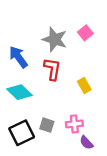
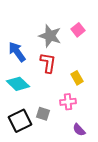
pink cross: (74, 124) -> (68, 102), moved

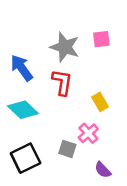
pink square: (78, 30) -> (101, 39), turned 32
pink cross: (68, 102) -> (88, 133), turned -35
gray square: (43, 114) -> (67, 149), moved

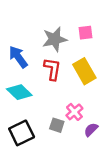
gray star: (65, 47) -> (55, 39), turned -30
yellow rectangle: (100, 102) -> (84, 71), moved, size x1.6
purple semicircle: (103, 170) -> (91, 130), moved, turned 88

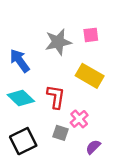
red L-shape: (52, 69) -> (56, 97), moved
yellow rectangle: (84, 71) -> (90, 76), turned -30
purple semicircle: (91, 130) -> (93, 147), moved

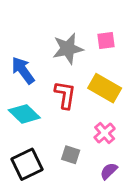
red L-shape: (56, 97) -> (65, 95), moved
pink cross: (79, 119) -> (105, 133), moved

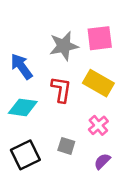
pink square: (106, 40) -> (100, 38), size x1.5
cyan diamond: (24, 114) -> (23, 107), turned -36

